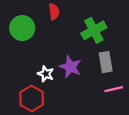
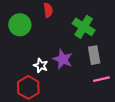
green cross: (94, 30) -> (84, 27), turned -30

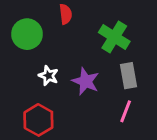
white star: (41, 66) -> (48, 76), moved
pink line: (101, 79) -> (126, 111), moved, turned -56

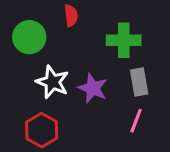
green cross: (114, 37) -> (124, 40), turned -32
white star: (48, 76) -> (52, 82), size x1.5

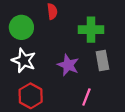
white star: (52, 82) -> (24, 60), moved
pink line: (136, 121) -> (86, 97), moved

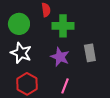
green cross: (91, 30) -> (63, 26), moved
pink line: (86, 97) -> (65, 86), moved

